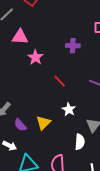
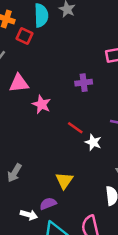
white star: (69, 109) -> (93, 142), moved
purple semicircle: (20, 125) -> (48, 204), moved, turned 120

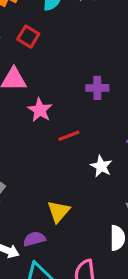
red square: (25, 36) -> (28, 37), moved
red line: (75, 128) -> (69, 136), moved, turned -63

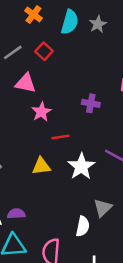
white star: (101, 166) -> (81, 167), size x1.5
yellow triangle: (59, 211) -> (41, 166), moved, turned 30

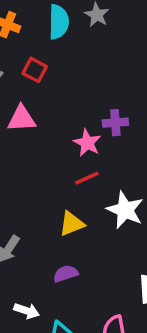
pink star: (41, 112) -> (87, 143), moved
purple semicircle: (16, 214) -> (66, 274), moved

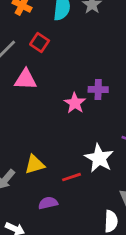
red line: (87, 178) -> (72, 177), moved
yellow triangle: (72, 224) -> (35, 164), moved

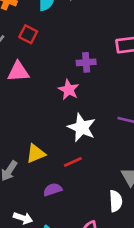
purple cross: (98, 90) -> (86, 62), moved
white star: (99, 158) -> (82, 127), moved

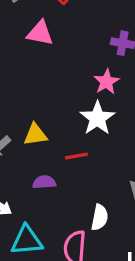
pink star: (69, 90) -> (106, 82), moved
white semicircle: (116, 201) -> (100, 217), moved

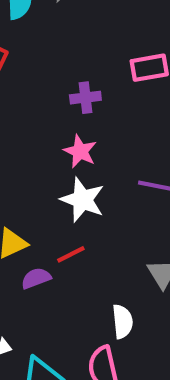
purple semicircle: (44, 182) -> (36, 278), moved

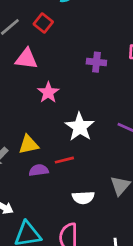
pink star: (80, 151) -> (48, 92), moved
white semicircle: (122, 322) -> (83, 198), moved, turned 80

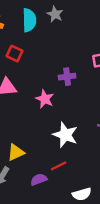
pink star: (48, 92) -> (45, 99), moved
yellow triangle: (29, 144) -> (16, 152), moved

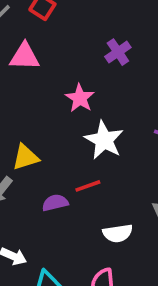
purple cross: (67, 77) -> (118, 52), turned -35
pink star: (45, 99) -> (80, 98), moved

